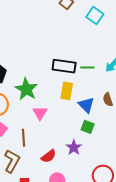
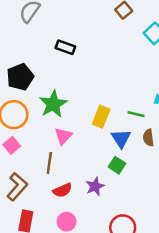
black rectangle: (64, 66) -> (65, 47), moved, size x0.7
green line: (87, 68) -> (136, 114), moved
brown line: (23, 138) -> (49, 163), moved

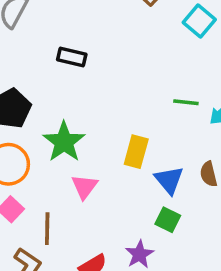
green line: (136, 114) -> (186, 102), moved
brown line: (49, 163) -> (47, 229), moved

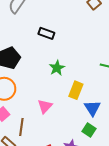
green star: (64, 142) -> (57, 68), moved, size x0.7

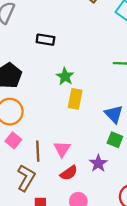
yellow rectangle: (76, 90) -> (75, 99), moved
pink triangle: (45, 106) -> (62, 149), moved

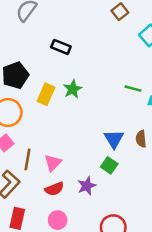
yellow rectangle: (75, 99) -> (46, 94), moved

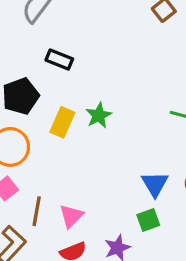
black rectangle: (61, 47) -> (59, 59), moved
green square: (109, 165) -> (148, 220), turned 35

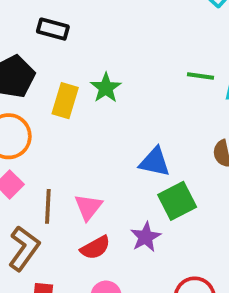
blue triangle: (155, 184) -> (155, 162), moved, turned -40
green square: (148, 220) -> (177, 201), size x1.4

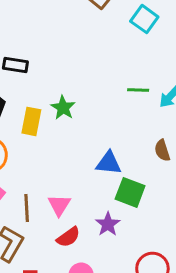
green square: (177, 201) -> (130, 192), turned -36

